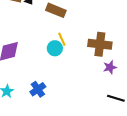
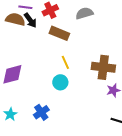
cyan circle: (55, 48) -> (60, 82), moved

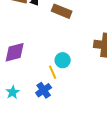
yellow line: (65, 62) -> (53, 72), moved

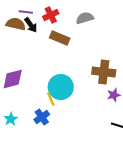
cyan circle: (63, 60) -> (61, 87), size x1.6

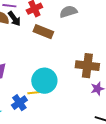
yellow line: (51, 99) -> (34, 93), turned -72
blue cross: (42, 117) -> (19, 103), moved

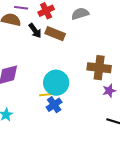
black arrow: (14, 19) -> (35, 31), moved
blue cross: (19, 103) -> (54, 105), moved

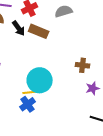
brown cross: (99, 68) -> (83, 65), size x0.6
blue cross: (54, 105) -> (28, 104), moved

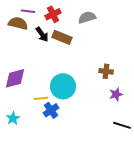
yellow line: (30, 92) -> (41, 98), moved

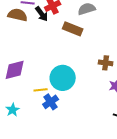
black arrow: (42, 34) -> (42, 14), moved
brown rectangle: (62, 37) -> (73, 29), moved

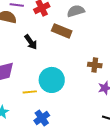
black arrow: (42, 14) -> (31, 42), moved
blue cross: (51, 102) -> (42, 118), moved

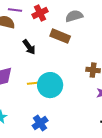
yellow line: (30, 92) -> (34, 83), moved

